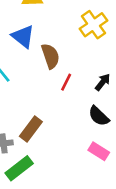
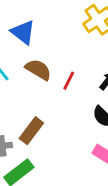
brown semicircle: (50, 56) -> (38, 70), moved, turned -40

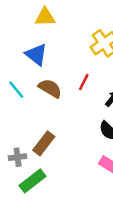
red line: (69, 81) -> (84, 82), moved

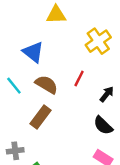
yellow triangle: (45, 17) -> (56, 15), moved
brown rectangle: (44, 143) -> (40, 117), moved

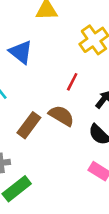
brown semicircle: (46, 85) -> (61, 116), moved

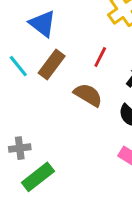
brown rectangle: (29, 125) -> (52, 65), moved

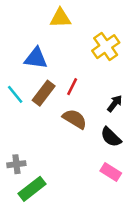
blue triangle: (43, 24) -> (36, 58), turned -30
red line: (100, 57) -> (72, 87), moved

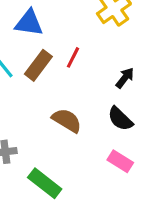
brown semicircle: (75, 119) -> (67, 120), moved
green rectangle: (32, 189) -> (45, 183), moved, turned 76

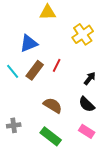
blue triangle: (29, 23) -> (29, 43), turned -30
green rectangle: (45, 183) -> (51, 136), moved

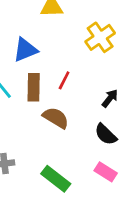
brown rectangle: (35, 70) -> (34, 87), turned -36
brown semicircle: (53, 105) -> (56, 118), moved

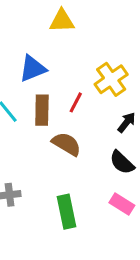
yellow cross: (100, 37) -> (111, 79), moved
green rectangle: (56, 179) -> (67, 212), turned 40

